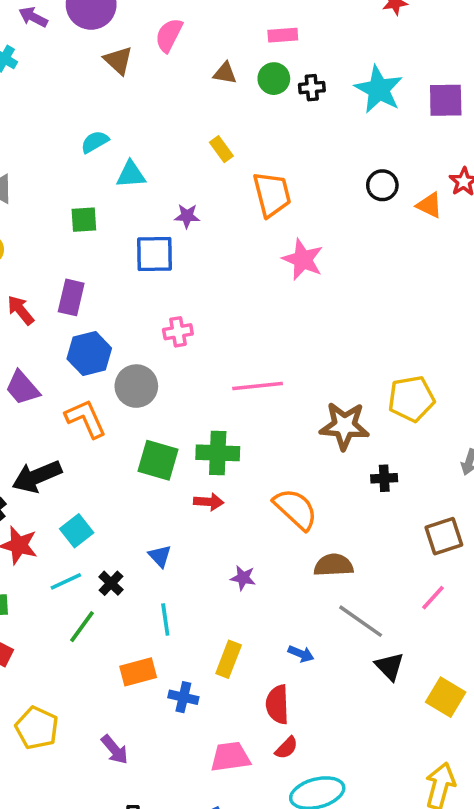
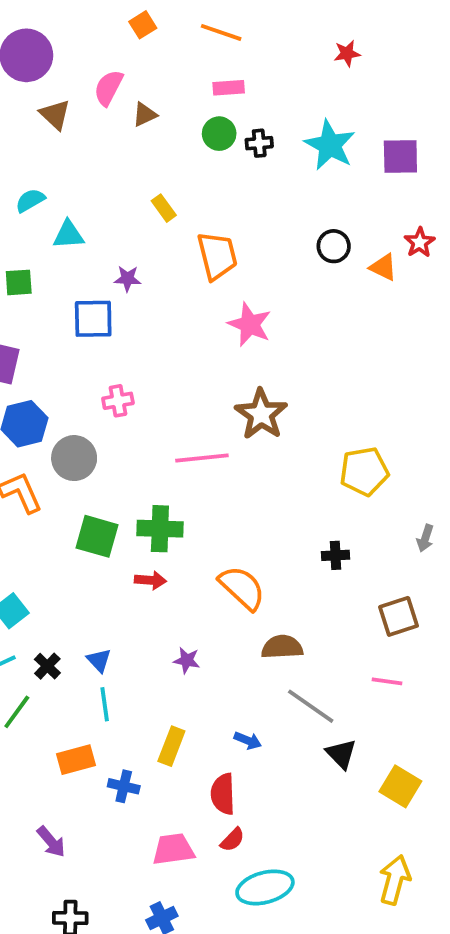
brown triangle: (225, 73) -> (145, 115), moved, turned -35
brown star: (344, 426) -> (261, 414), moved, turned 30
blue triangle: (160, 556) -> (99, 660), moved
pink line: (433, 598) -> (387, 681), turned 56

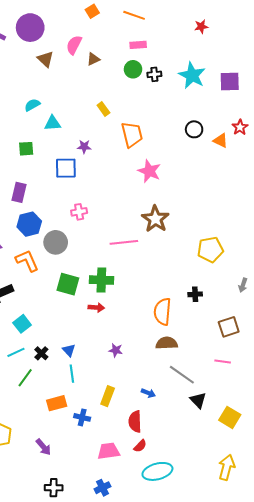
orange semicircle: (242, 588) -> (163, 312), moved, turned -128

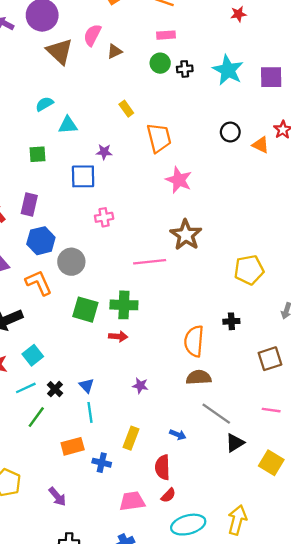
brown triangle: (45, 59) -> (60, 51), size x1.4
pink cross: (79, 212) -> (104, 217), moved
pink line: (223, 361) -> (271, 410), moved
black triangle: (198, 400) -> (235, 443), turned 42
yellow arrow: (227, 467) -> (237, 520), moved

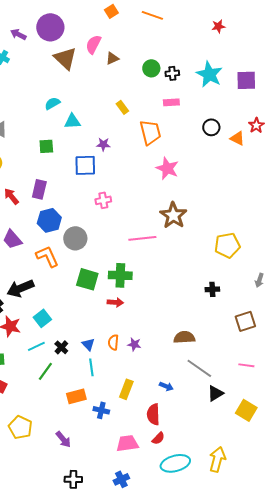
pink rectangle: (166, 35) -> (171, 102), moved
orange semicircle: (194, 341) -> (113, 342), moved, size x0.6

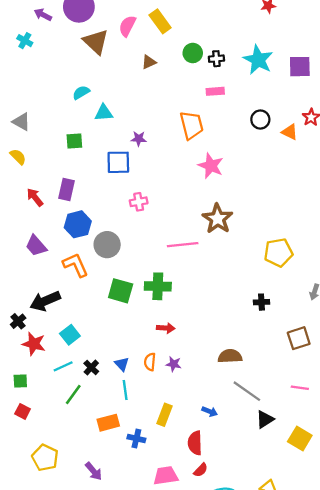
brown triangle: (112, 58) -> (149, 62), moved
yellow rectangle: (122, 107) -> (160, 21), moved, size x1.5
red arrow: (115, 302) -> (166, 328), moved

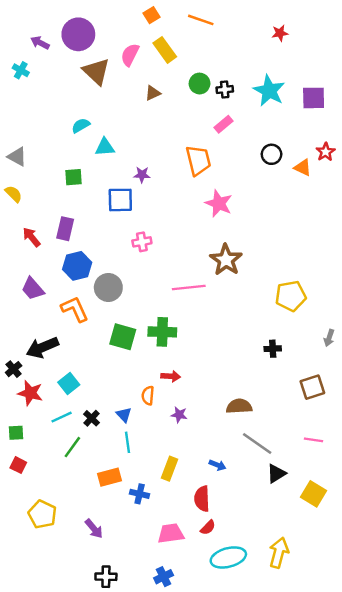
pink rectangle: (215, 91) -> (224, 124), turned -36
orange semicircle: (150, 362) -> (148, 395), moved

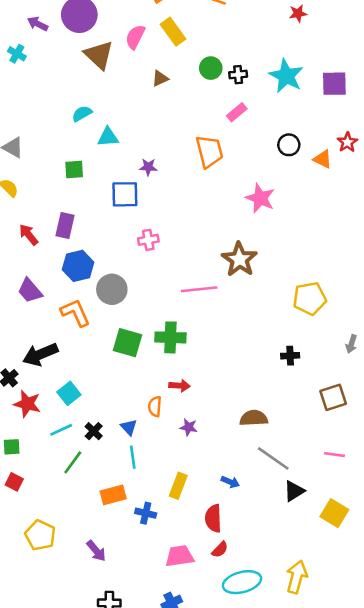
pink star: (219, 203) -> (260, 198), moved

